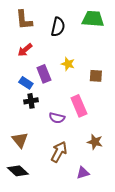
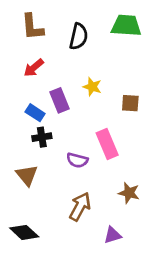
brown triangle: (20, 140) -> (27, 175), moved

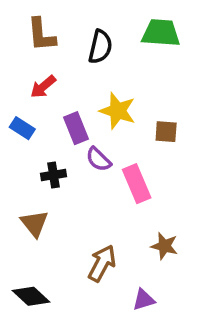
yellow star: (92, 87) -> (118, 111), size x1.5
blue rectangle: (35, 113) -> (22, 128), moved
purple semicircle: (77, 160) -> (99, 159), moved, turned 30

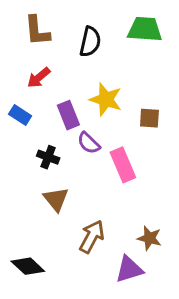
black cross: (53, 175) -> (48, 157), turned 30
brown triangle: (34, 223) -> (56, 199), moved
brown star: (164, 246) -> (149, 238), moved
purple triangle: (144, 300) -> (129, 269), size x1.4

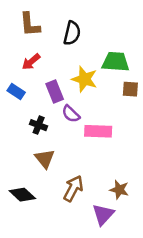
green trapezoid: (145, 29) -> (116, 62), moved
brown square: (149, 118) -> (130, 89), moved
pink rectangle: (123, 165) -> (98, 131), turned -65
black diamond: (28, 266) -> (22, 195), moved
purple triangle: (129, 269) -> (103, 214), turned -30

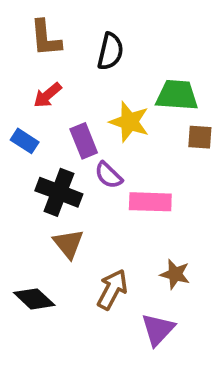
black cross: (39, 125) -> (59, 192), size x1.6
brown star: (119, 190) -> (175, 274), moved

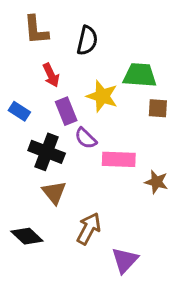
red arrow: (48, 95) -> (51, 75), moved, turned -75
brown star: (175, 274) -> (156, 182), moved

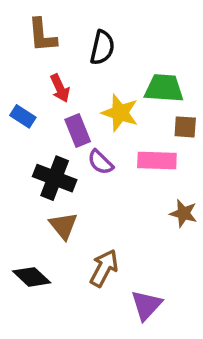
blue rectangle: (19, 111) -> (23, 116), moved
pink rectangle: (119, 159) -> (157, 160), moved

